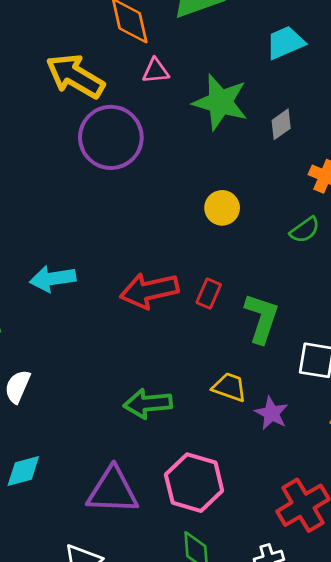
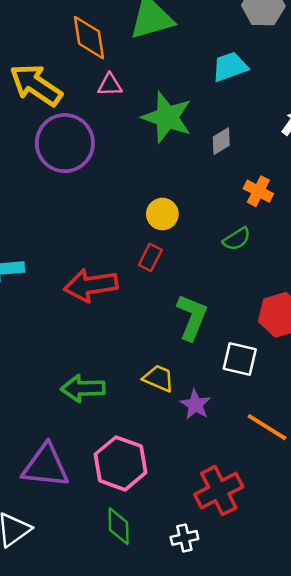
red rectangle: (209, 294) -> (150, 257), moved

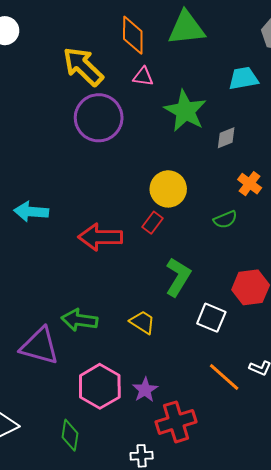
yellow circle: (162, 214) -> (168, 189), size x1.4
purple star: (195, 405) -> (145, 390), moved
purple triangle: (46, 466) -> (40, 346), moved
green diamond: (119, 526) -> (70, 435), moved

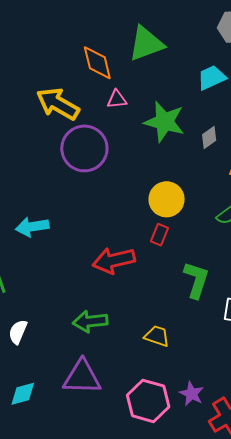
cyan arrow: (31, 212) -> (32, 227), moved
green arrow: (79, 320) -> (90, 321), moved
yellow trapezoid: (142, 322) -> (157, 336), moved

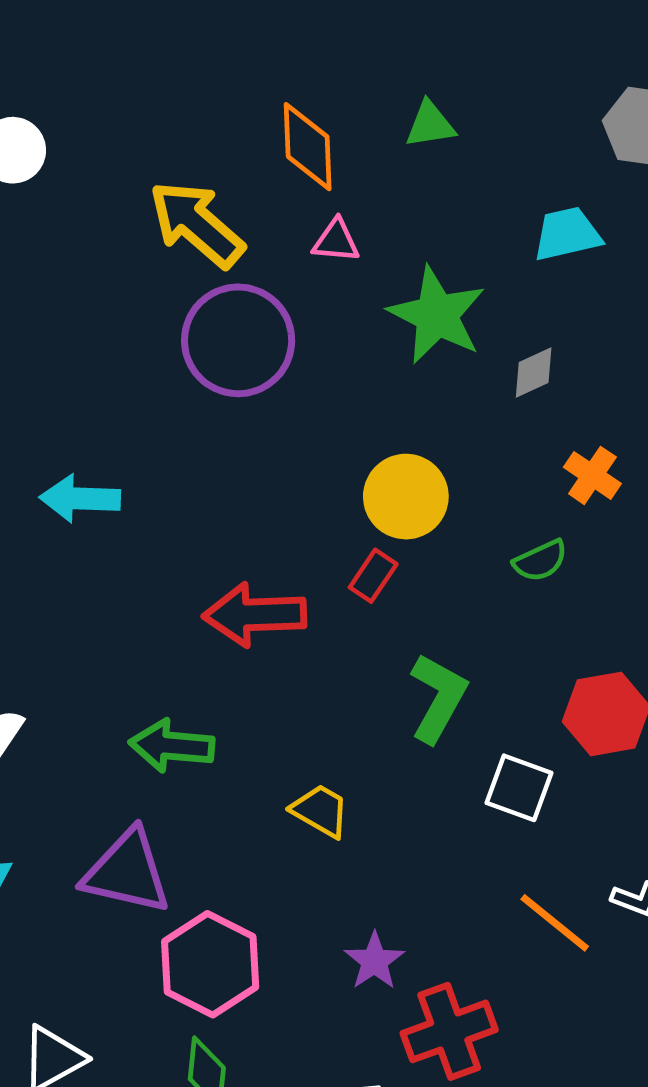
green triangle: (146, 44) -> (430, 125), size x0.6
pink hexagon: (148, 401) -> (210, 964), moved

